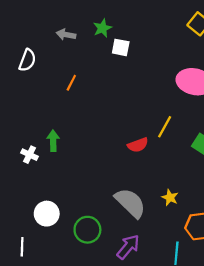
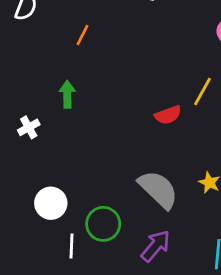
green arrow: (53, 141) -> (67, 94), moved
white cross: (30, 155) -> (29, 127), turned 35
white line: (22, 247) -> (71, 246), moved

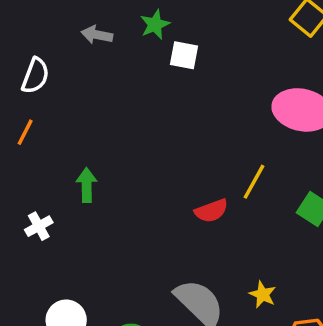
orange line: (83, 35) -> (25, 132), moved

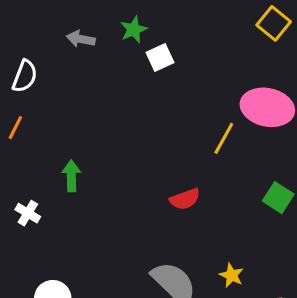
white square: (184, 55) -> (160, 58), turned -36
yellow line: (254, 182) -> (224, 138), moved
white cross: (39, 226) -> (28, 213), turned -30

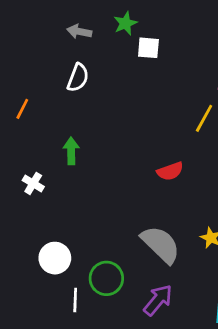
white square: (160, 58) -> (148, 48), turned 30
white semicircle: (25, 76) -> (78, 78), moved

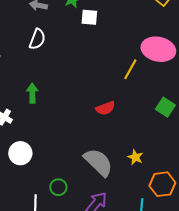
white circle: (55, 258) -> (20, 153), moved
green circle: (106, 278) -> (58, 187), size x0.7

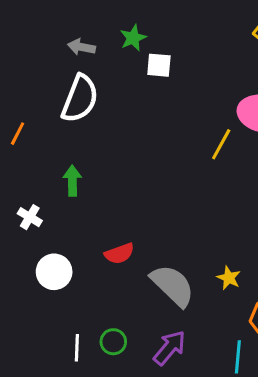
white semicircle: (37, 39) -> (80, 99), size x1.5
red semicircle: (105, 108) -> (119, 254), moved
green circle: (58, 187) -> (113, 342), moved

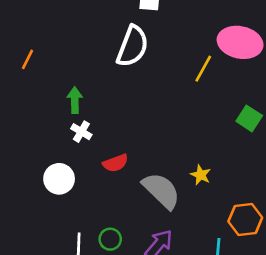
white semicircle: (80, 99) -> (132, 46), moved
white cross: (30, 217) -> (81, 132), moved
yellow star: (229, 278) -> (201, 175), moved

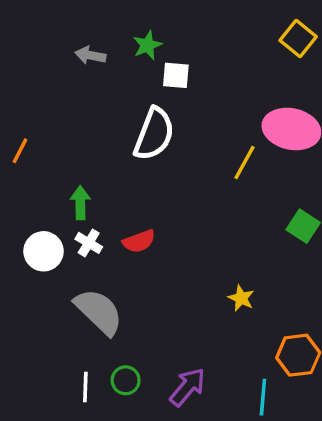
red semicircle: (115, 163) -> (139, 241), moved
white circle: (59, 179) -> (43, 251), moved
gray semicircle: (161, 191) -> (99, 312), moved

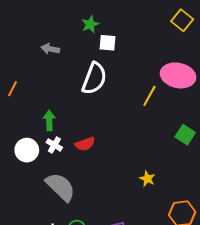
gray arrow: (90, 55) -> (50, 49), moved

